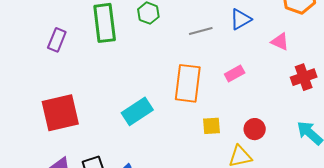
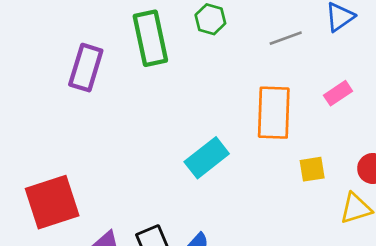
purple rectangle: (57, 40) -> (86, 68), size x1.4
red square: (60, 113) -> (52, 202), moved

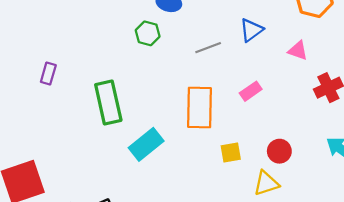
green rectangle: (150, 38) -> (108, 103), moved
purple rectangle: (86, 68) -> (48, 73), size x0.6

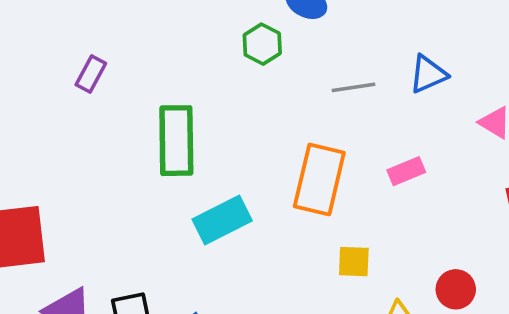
red circle: (279, 151) -> (456, 289), moved

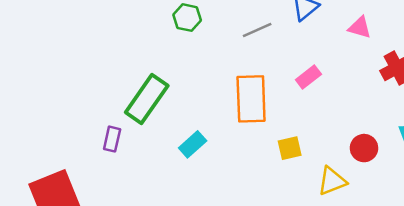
purple rectangle: (91, 74) -> (112, 139), moved
green rectangle: (176, 141) -> (147, 99), turned 51
cyan rectangle: (222, 220) -> (193, 144), size x0.7

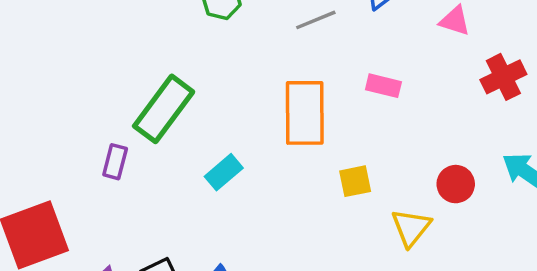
pink rectangle: (308, 77) -> (383, 86), turned 50
yellow triangle: (332, 181) -> (411, 227), turned -32

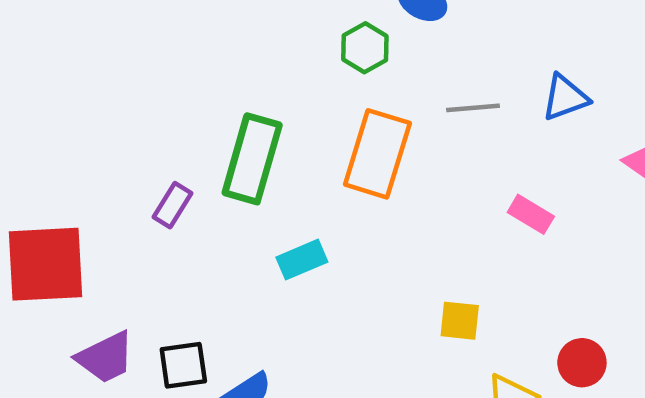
green rectangle: (164, 109) -> (252, 159), turned -38
orange rectangle: (305, 113) -> (377, 154), moved

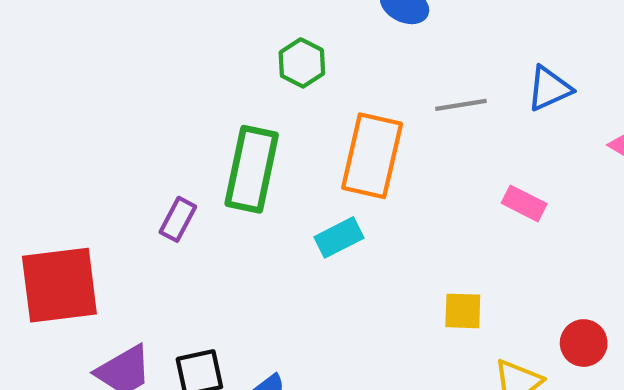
green hexagon: (365, 48) -> (302, 63), moved
cyan rectangle: (302, 260) -> (339, 237), moved

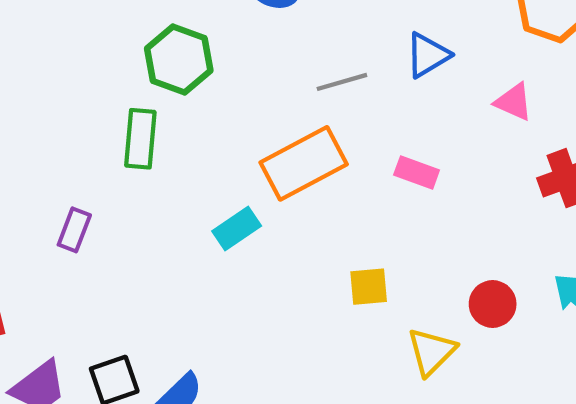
green hexagon: (302, 63) -> (179, 59), size x1.4
orange rectangle: (372, 156) -> (304, 163), moved, turned 56
green rectangle: (252, 169) -> (140, 139), moved, size x0.7

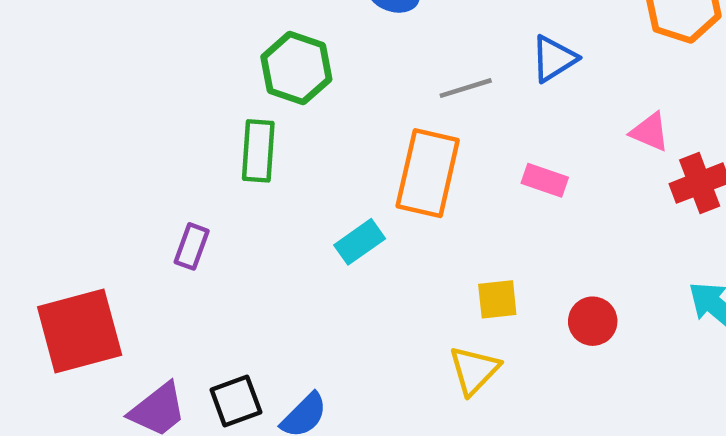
pink triangle: (514, 102) -> (650, 132), moved
orange rectangle: (304, 163) -> (428, 173), turned -48
red circle: (493, 304) -> (593, 321), moved
yellow triangle: (431, 352) -> (474, 370), moved

